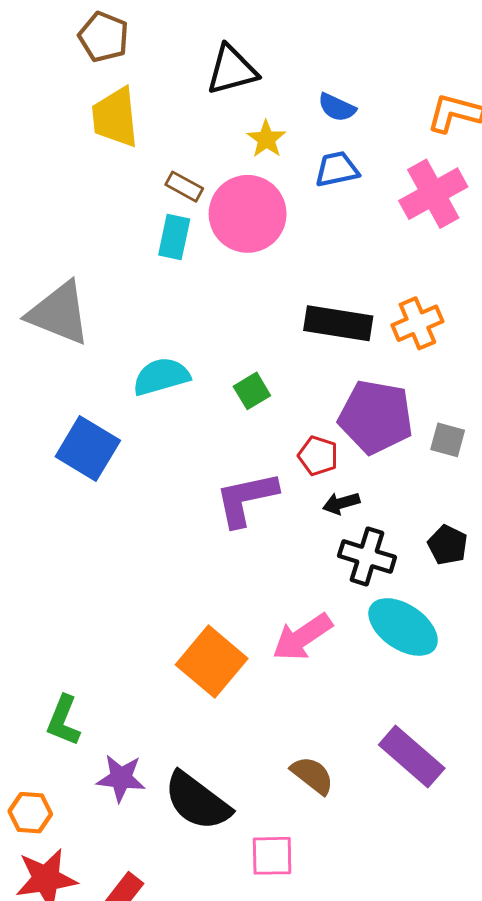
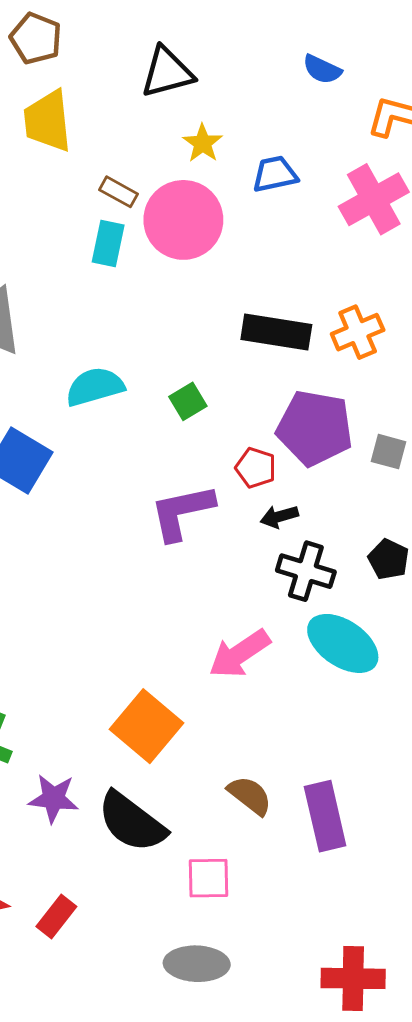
blue semicircle: (337, 107) -> (322, 69), moved
orange square: (212, 662) -> (146, 726), moved
purple rectangle: (412, 757) -> (325, 816), moved, turned 36

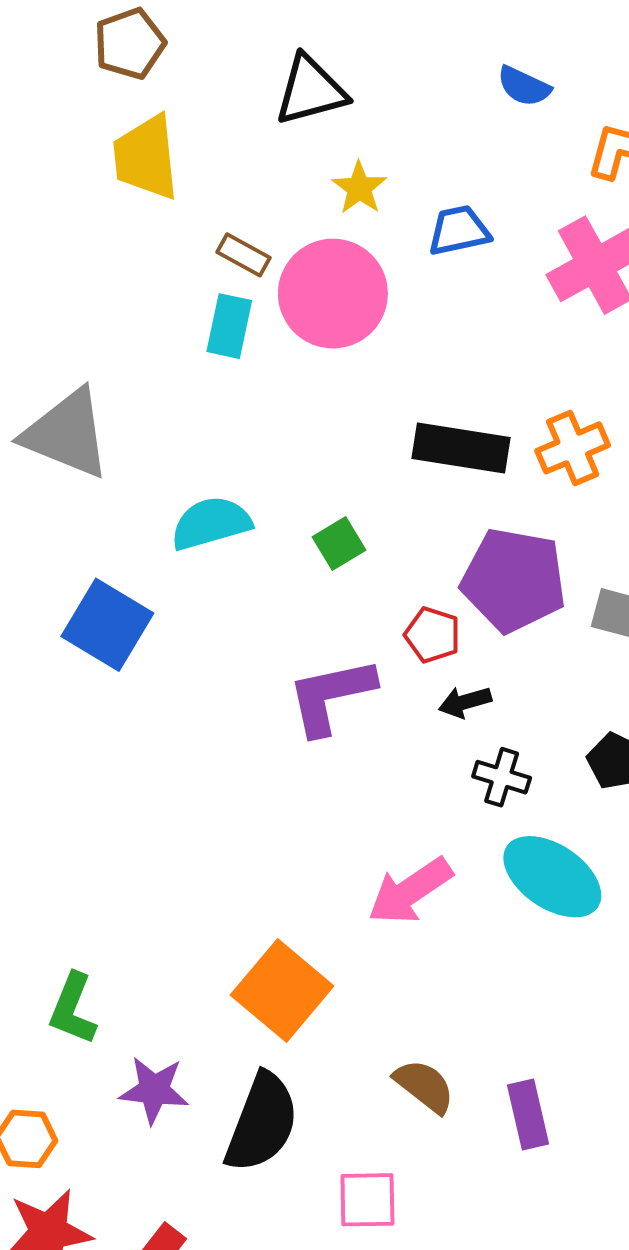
brown pentagon: (36, 38) -> (130, 44), turned 30
black cross: (306, 571) -> (502, 777), size x0.7
purple rectangle: (325, 816) -> (528, 1114), size x0.7
black semicircle: (132, 822) -> (262, 1123), turned -106

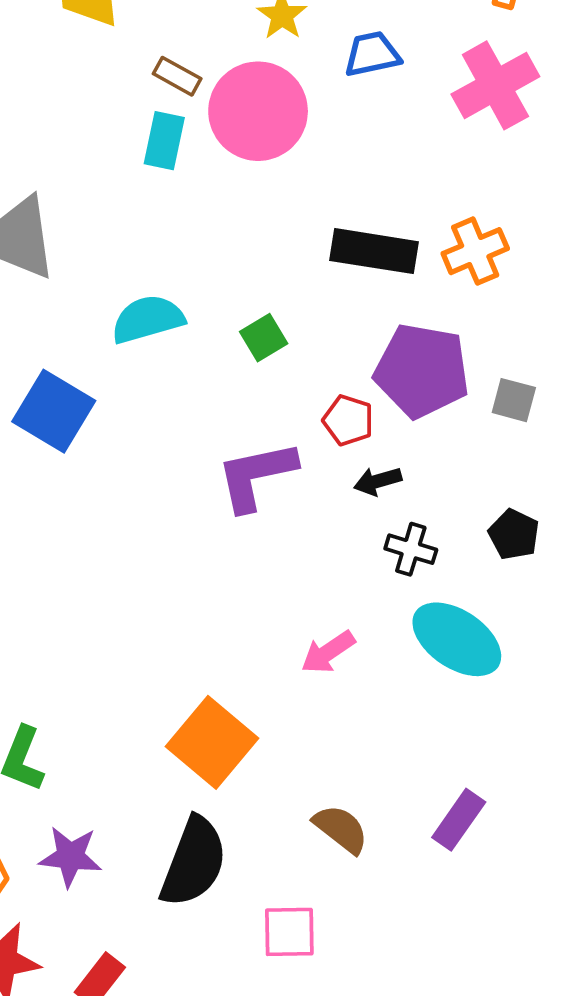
pink arrow: (410, 891) -> (328, 652), size x0.7
purple star: (154, 1090) -> (70, 856), moved
purple rectangle: (528, 1114) -> (459, 820), moved, turned 48

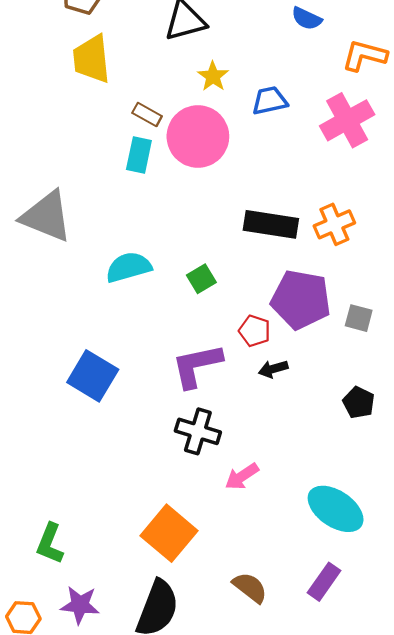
blue square: (54, 411) -> (93, 376), moved
black cross: (411, 549) -> (198, 431), moved, size x1.4
cyan ellipse: (457, 639) -> (336, 509), moved

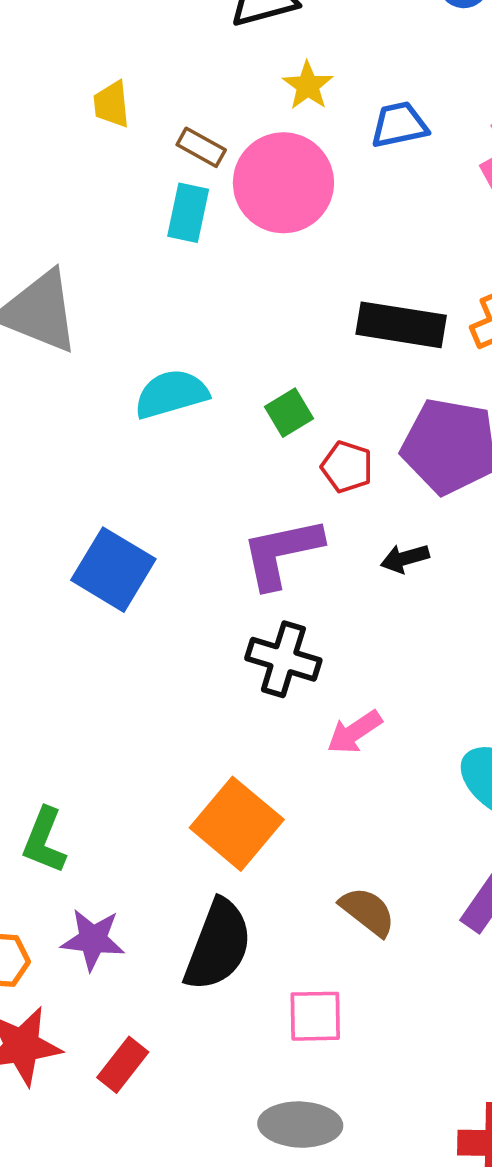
yellow trapezoid: (92, 59) -> (112, 104), moved, size x0.6
red pentagon: (255, 331) -> (347, 467), moved

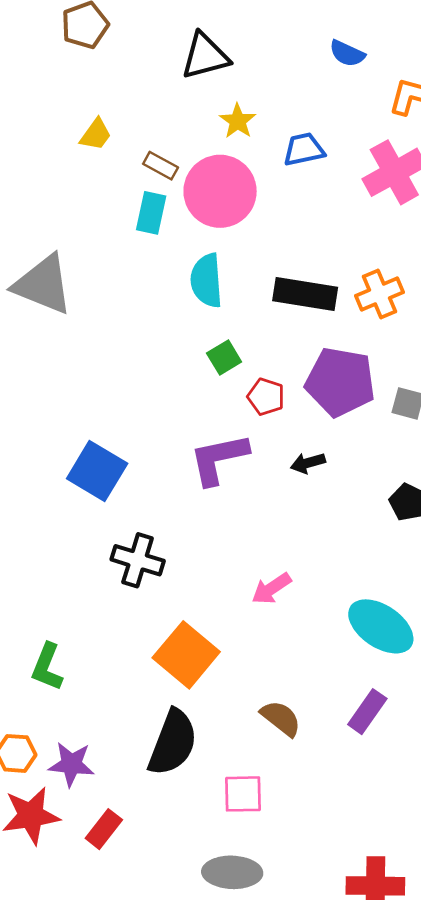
yellow trapezoid: (112, 104) -> (96, 135), turned -138
cyan semicircle: (171, 394) -> (207, 280), moved, turned -78
black cross: (283, 659) -> (138, 560), moved
purple star: (93, 940) -> (71, 764), moved

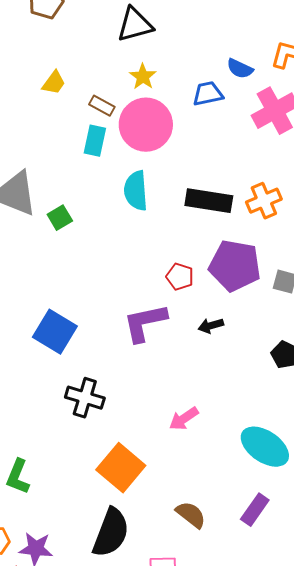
blue semicircle: (347, 53) -> (240, 69), moved
yellow star: (238, 121) -> (143, 77), moved
green square: (224, 357) -> (60, 218), moved

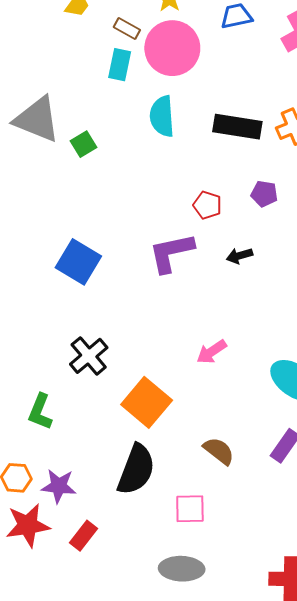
purple pentagon: (235, 266) -> (264, 194), size x0.5
black cross: (85, 398) -> (89, 356), moved, turned 33

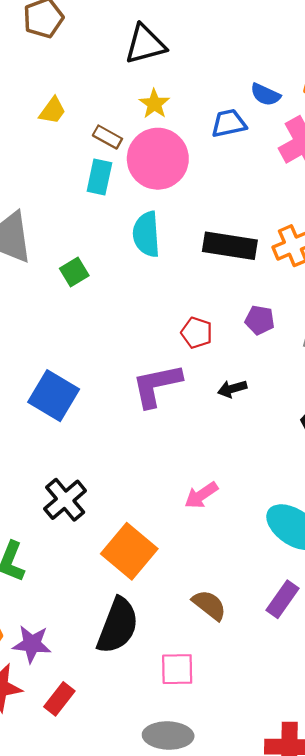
green square: (83, 144) -> (74, 272), moved

